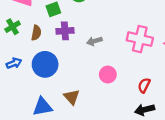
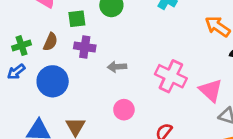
green cross: (13, 27) -> (21, 46), moved
blue arrow: (14, 63) -> (16, 72), turned 152

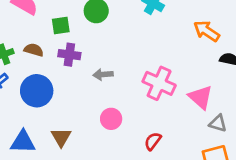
brown semicircle: (50, 42) -> (34, 50), turned -96

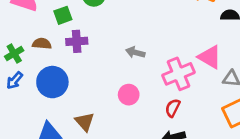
gray arrow: (103, 74) -> (135, 52), moved, turned 30
pink cross: (159, 83) -> (179, 74), moved, turned -36

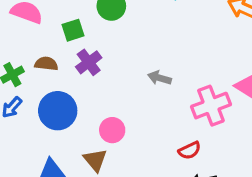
purple cross: (77, 41) -> (89, 62), turned -35
pink circle: (129, 95) -> (112, 130), moved
red semicircle: (173, 108) -> (190, 150), moved, turned -144

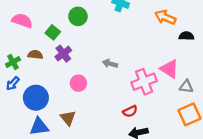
green square: (73, 30) -> (53, 32), turned -32
blue circle: (58, 111) -> (36, 98), moved
pink circle: (112, 130) -> (78, 83), moved

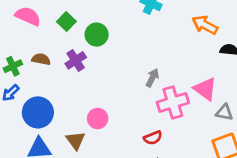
green circle: (78, 16) -> (97, 35), moved
green square: (53, 32) -> (66, 21), moved
gray arrow: (110, 64) -> (152, 78), moved, turned 96
pink circle: (78, 83) -> (98, 119), moved

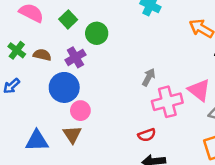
green cross: (13, 66) -> (17, 50), moved, turned -30
blue circle: (38, 112) -> (64, 87), moved
pink circle: (98, 119) -> (80, 111), moved

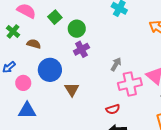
green cross: (17, 50) -> (13, 31), moved
purple cross: (75, 57) -> (81, 49), moved
pink circle: (80, 111) -> (23, 83), moved
brown triangle: (72, 134) -> (72, 89), moved

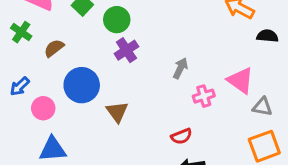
brown semicircle: (34, 44) -> (54, 48), turned -48
pink cross: (130, 84) -> (204, 96), size x0.6

